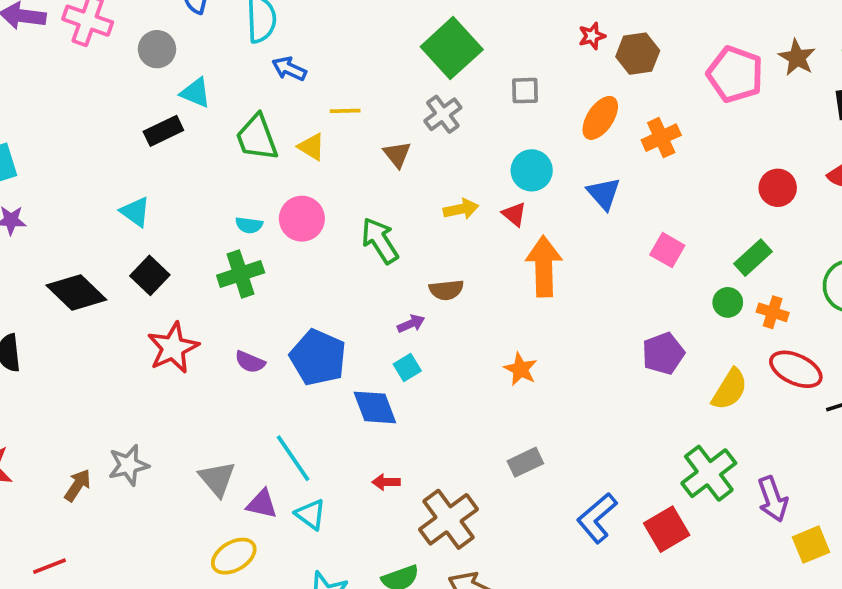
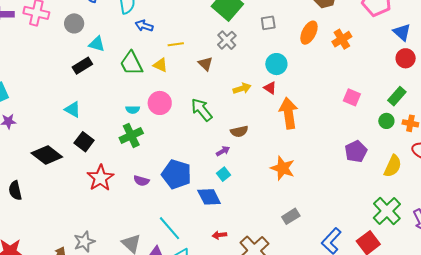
blue triangle: (604, 193) -> (402, 32), moved
orange star: (521, 369) -> (283, 168), size x1.4

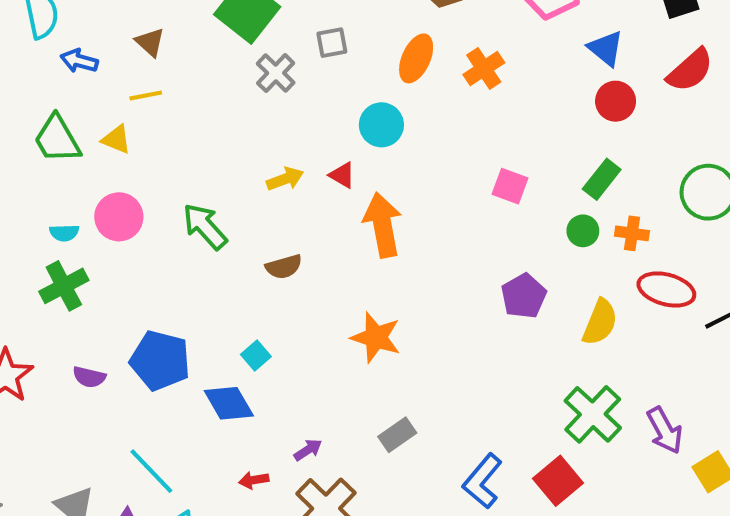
gray cross: (227, 40) -> (276, 73), moved
brown triangle: (205, 64) -> (150, 42), moved
cyan circle: (276, 64) -> (381, 125), moved
purple arrow: (223, 151) -> (308, 450), moved

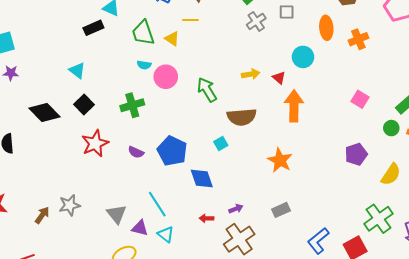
orange ellipse: (416, 58) -> (326, 28), turned -40
cyan semicircle: (64, 233) -> (144, 65), moved
brown semicircle: (284, 267) -> (242, 117), size x1.6
cyan square: (256, 355) -> (221, 143), moved

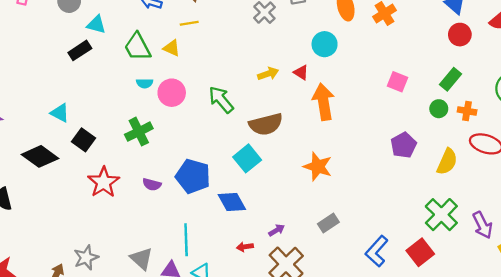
cyan triangle: (77, 70) -> (60, 113), moved
cyan square: (221, 143) -> (247, 158), size x1.6
cyan line: (157, 204) -> (186, 240), turned 40

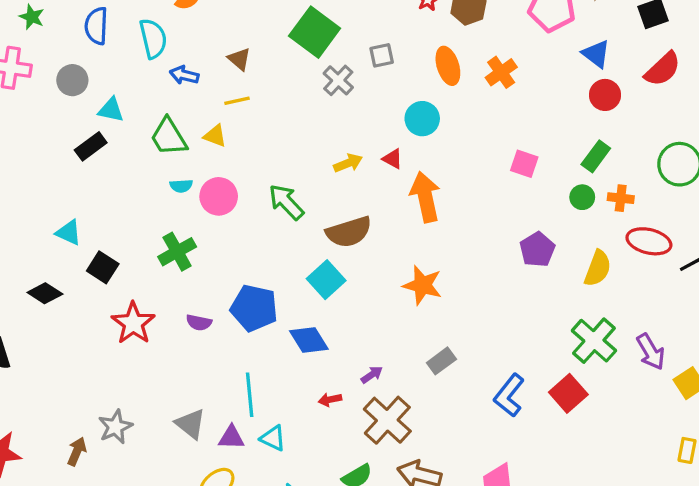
black diamond: (40, 156) -> (45, 293), size x0.7

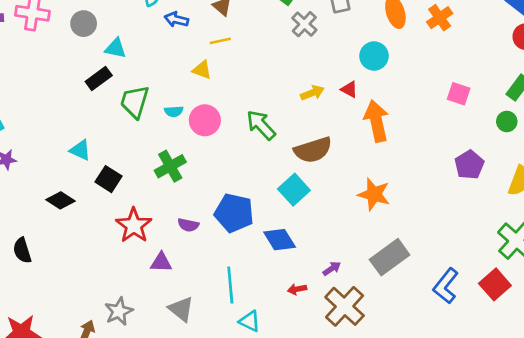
green trapezoid: (169, 137) -> (135, 102), moved, turned 48
gray rectangle: (441, 361) -> (390, 257), size x1.6
purple triangle: (231, 437) -> (161, 262), moved

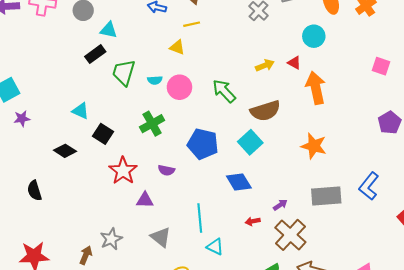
blue pentagon: (234, 213) -> (203, 144), moved
gray rectangle: (390, 257) -> (326, 196), turned 32
blue L-shape: (446, 286) -> (369, 186), moved

